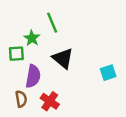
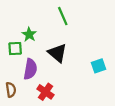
green line: (52, 23) -> (63, 16), moved
brown semicircle: (21, 99) -> (11, 90), moved

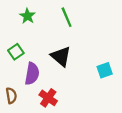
green star: (29, 34) -> (27, 16), moved
green square: (15, 49) -> (16, 52), turned -32

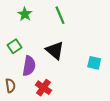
cyan square: (105, 70) -> (94, 63), turned 32

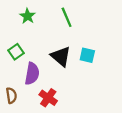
cyan square: (94, 63) -> (87, 55), moved

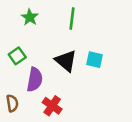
green line: (67, 17) -> (72, 18), turned 30

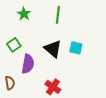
red cross: (52, 106) -> (53, 87), moved

